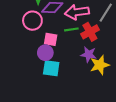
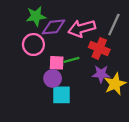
green line: (71, 29) -> (71, 60), moved
red cross: (90, 32) -> (99, 48), turned -30

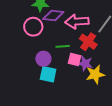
pink square: (57, 63) -> (75, 60), moved

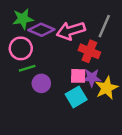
purple diamond: (53, 15) -> (41, 30), turned 30
green line: (63, 46) -> (27, 68), moved
cyan square: (48, 74) -> (76, 97), moved, turned -30

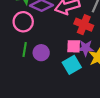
green line: (27, 68) -> (25, 49), moved, turned -64

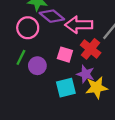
pink square: (74, 46) -> (65, 55), moved

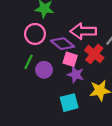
purple diamond: (52, 16) -> (62, 44), moved
purple star: (86, 74) -> (76, 75), moved
cyan square: (66, 88) -> (69, 103), moved

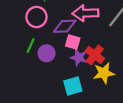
purple diamond: (62, 44) -> (65, 26), turned -40
red cross: (94, 54) -> (95, 55), moved

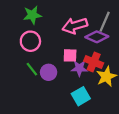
purple diamond: (65, 26) -> (97, 37), moved, turned 40
green line: (31, 46) -> (32, 69), turned -48

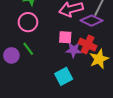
purple circle: (49, 72) -> (11, 55), moved
cyan square: (81, 96) -> (64, 76), moved

